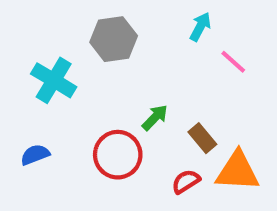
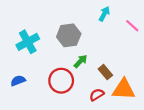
gray hexagon: (114, 39) -> (69, 35), moved
pink line: (233, 62) -> (132, 26), moved
cyan cross: (54, 80) -> (28, 42), turned 30

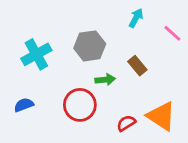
green arrow: (81, 61) -> (105, 80), turned 40
brown rectangle: (105, 72) -> (137, 66), moved
orange triangle: (124, 89) -> (161, 116), turned 30

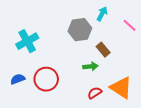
gray hexagon: (90, 46) -> (80, 30), moved
green arrow: (105, 80) -> (90, 66), moved
red circle: (80, 105) -> (46, 79), moved

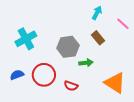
gray hexagon: (80, 30) -> (68, 47), moved
brown rectangle: (103, 50) -> (98, 38), moved
red semicircle: (95, 93) -> (71, 86), moved, turned -128

